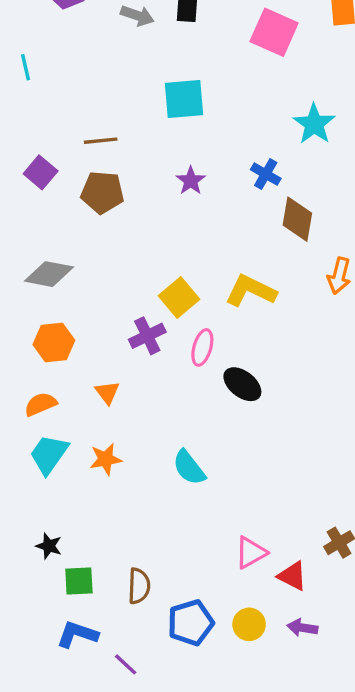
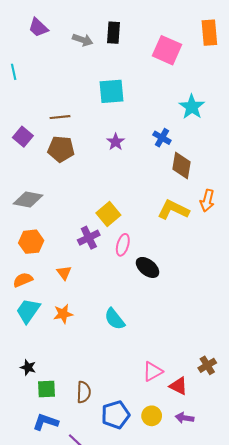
yellow L-shape: (251, 291) -> (173, 210), moved

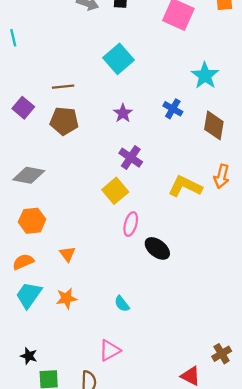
cyan square: (111, 91) -> (119, 59), turned -36
brown diamond: (182, 166) -> (214, 125), moved
purple cross: (89, 238) -> (131, 158), moved, turned -30
cyan semicircle: (115, 319) -> (122, 304), size x0.7
pink triangle: (153, 372) -> (110, 350), moved

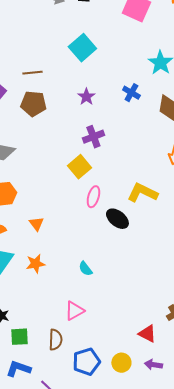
purple cross: (131, 158) -> (93, 137), turned 35
yellow L-shape: (185, 186) -> (142, 193), moved

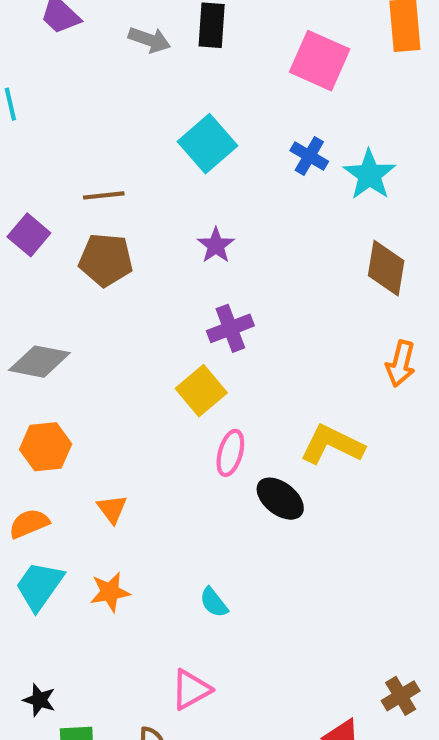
blue cross: (131, 93) -> (309, 156), moved

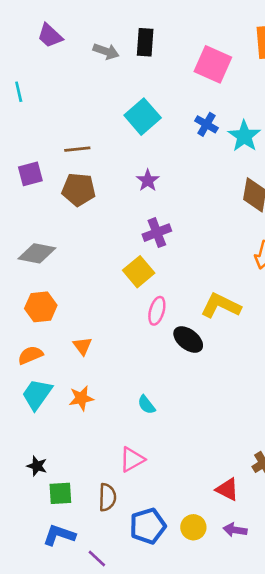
purple square: (29, 235) -> (30, 174), turned 35

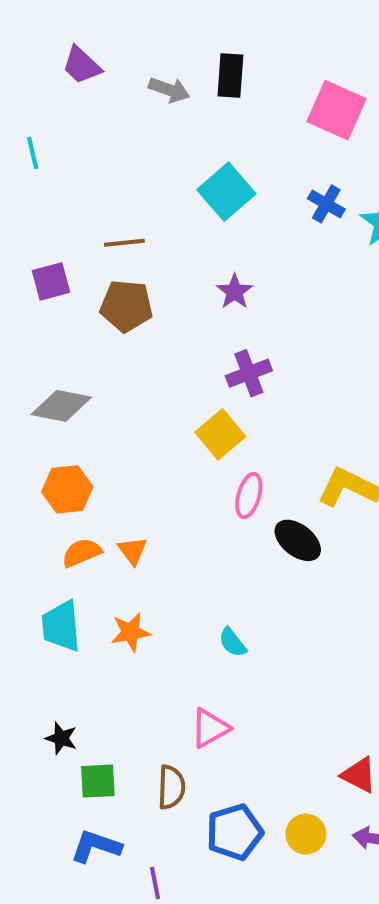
orange semicircle: (30, 355) -> (82, 553), moved
cyan trapezoid: (37, 394) -> (61, 626), turned -40
purple line: (97, 559) -> (155, 883), turned 36

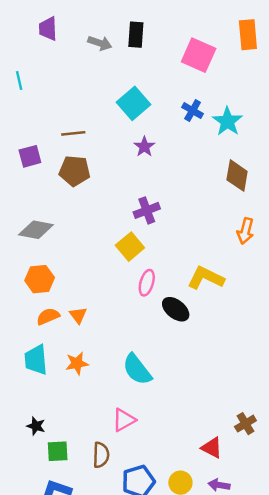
purple trapezoid: (82, 65) -> (48, 29), turned 45
purple star: (235, 292) -> (144, 147), moved
cyan semicircle: (232, 642) -> (137, 369), size x1.8

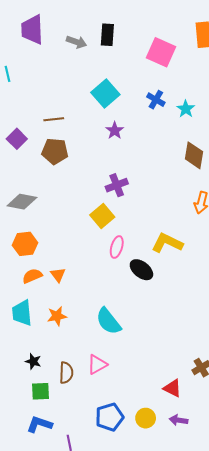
purple trapezoid: (48, 29) -> (32, 30), size x1.4
cyan star: (227, 121) -> (186, 109), size x0.7
purple square: (30, 156) -> (17, 139), turned -30
black star: (36, 426) -> (33, 361), moved
brown semicircle: (101, 455) -> (66, 373), moved

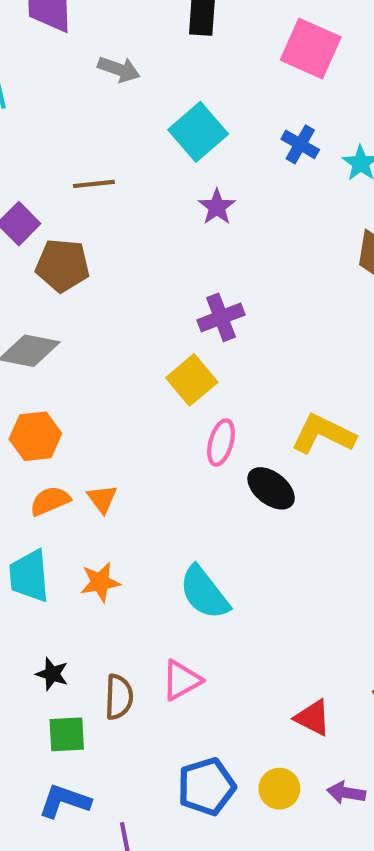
gray arrow: (77, 42) -> (119, 69), moved
brown pentagon: (55, 151) -> (63, 265), moved
red triangle: (172, 388) -> (313, 718), moved

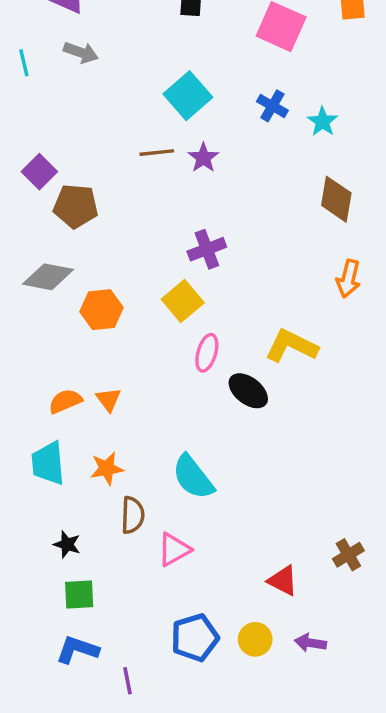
gray arrow: (119, 69) -> (81, 52), moved
brown line: (94, 184) -> (157, 153), moved
orange hexagon: (35, 436) -> (102, 310), moved
brown semicircle: (119, 697) -> (133, 515), moved

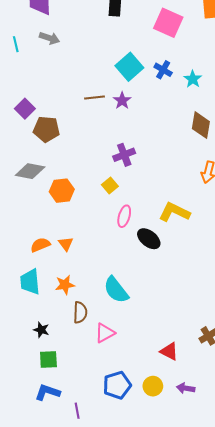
cyan square: (188, 96) -> (129, 67), moved
yellow square: (183, 301) -> (110, 185), size x0.7

